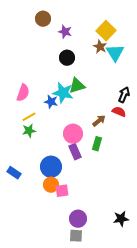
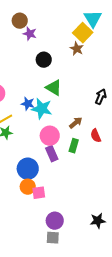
purple star: (65, 32) -> (30, 34), moved
cyan triangle: (115, 53) -> (93, 19), moved
green triangle: (77, 86) -> (54, 88), turned 48
cyan star: (63, 93) -> (42, 109), moved
red semicircle: (119, 112) -> (96, 136), moved, turned -136

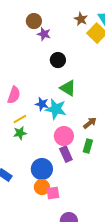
brown star: (77, 49) -> (81, 19), moved

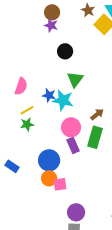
brown circle: (34, 21) -> (52, 12), moved
green triangle: (68, 88) -> (75, 79), turned 36
green rectangle: (88, 146) -> (95, 137), size x1.5

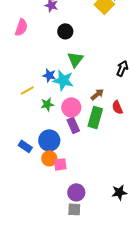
pink semicircle: (21, 86) -> (21, 27), moved
green star: (27, 124) -> (47, 104), moved
blue rectangle: (12, 166) -> (25, 146), moved

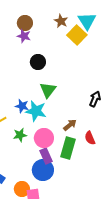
blue circle: (49, 140) -> (43, 170), moved

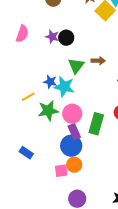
purple star: (24, 36) -> (52, 37), moved
brown arrow: (70, 125) -> (98, 61), moved, turned 40
green star: (20, 135) -> (48, 111), size x1.5
orange circle: (22, 189) -> (74, 165), moved

